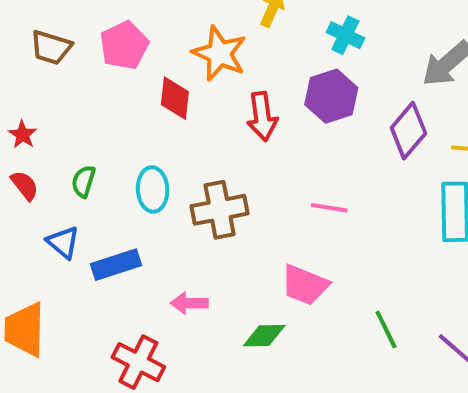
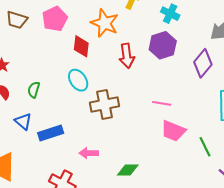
cyan ellipse: (153, 189) -> (78, 80), moved, turned -30
pink trapezoid: (305, 285) -> (173, 131), moved
green line: (386, 330) -> (205, 147), moved

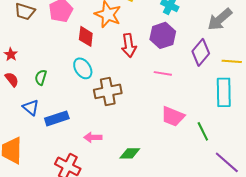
pink line: (162, 103) -> (163, 73), moved

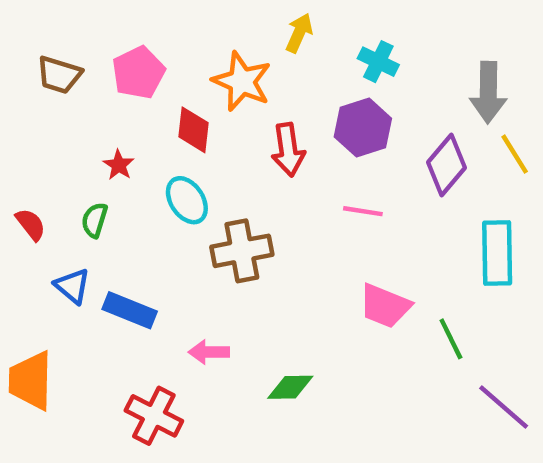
gray arrow: (220, 19) -> (488, 92), turned -48
red star: (11, 54) -> (119, 165), moved
yellow line: (232, 61) -> (515, 154), moved, turned 54
blue rectangle: (57, 118) -> (130, 310), turned 40

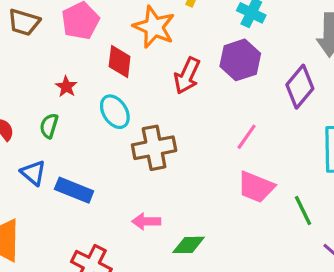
red arrow: (288, 150) -> (187, 76), turned 33
pink line: (363, 211) -> (247, 137), moved, turned -64
pink arrow: (209, 352) -> (146, 221), moved

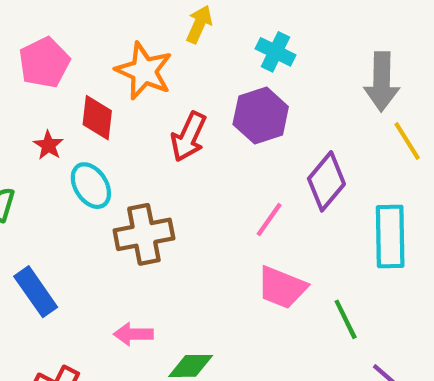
red star: (66, 87) -> (48, 145), moved
purple diamond: (300, 87) -> (326, 181), moved
blue rectangle: (74, 190) -> (36, 292), turned 33

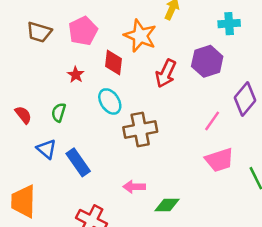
cyan cross: (276, 52) -> (229, 24), moved, turned -30
red star: (48, 145) -> (76, 75), moved
pink trapezoid: (282, 287) -> (219, 160), turned -40

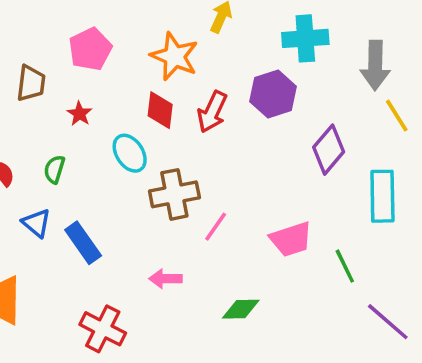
cyan cross: (229, 24) -> (305, 38), size x1.4
brown trapezoid: (39, 32) -> (31, 83), moved, turned -100
red diamond: (113, 63) -> (160, 110), moved
pink line: (212, 121) -> (216, 227), moved
green diamond: (167, 205) -> (241, 309), moved

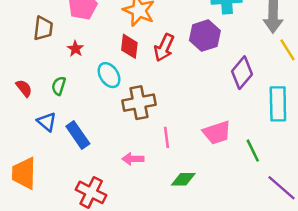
pink line: (216, 227) -> (166, 137), moved, turned -42

